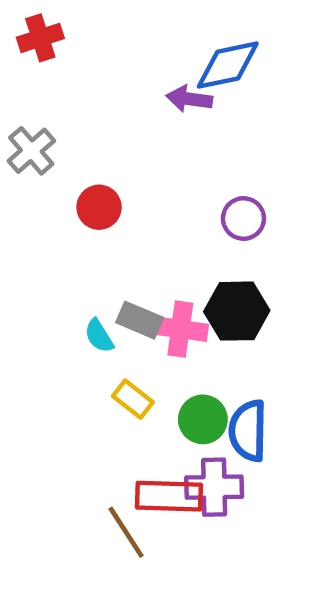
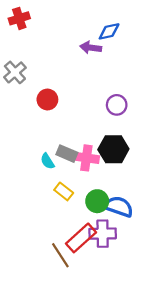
blue diamond: (228, 65) -> (109, 31), size x0.7
blue semicircle: (248, 431) -> (119, 207), turned 108
red rectangle: (169, 496) -> (81, 238), turned -44

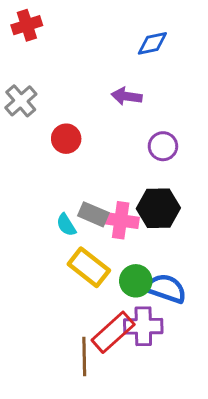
purple arrow: (91, 48) -> (127, 96), moved
yellow rectangle: (64, 191) -> (89, 267), size x1.5
brown line: (60, 255) -> (84, 356), turned 32

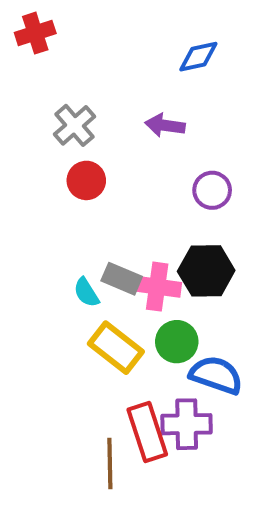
gray cross: (21, 101) -> (75, 125), moved
green circle: (136, 281) -> (177, 342), moved
red rectangle: (113, 332) -> (147, 432), turned -66

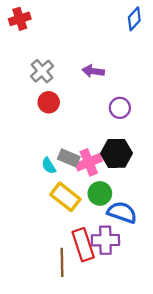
blue diamond: (198, 57) -> (134, 19), moved, turned -35
pink cross: (157, 287) -> (89, 162), turned -30

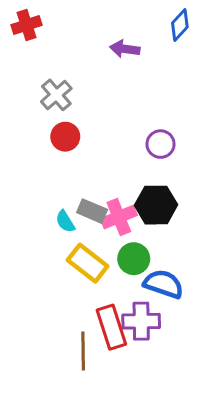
purple arrow: (93, 71) -> (125, 49), moved

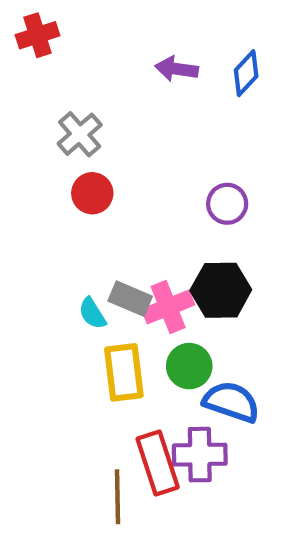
blue diamond: (180, 25) -> (246, 73), moved
yellow rectangle: (88, 263) -> (124, 372), turned 45

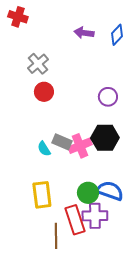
red cross: (37, 35) -> (18, 17), turned 36
green circle: (189, 366) -> (88, 193), moved
yellow rectangle: (124, 372) -> (42, 195), moved

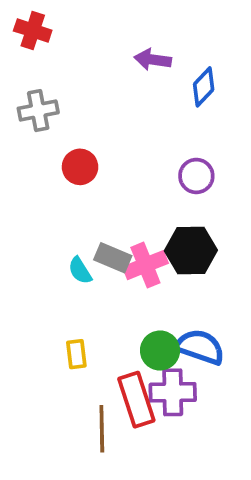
blue diamond: (117, 35) -> (204, 87), moved
gray cross: (38, 64) -> (38, 111), moved, turned 30
yellow rectangle: (42, 195) -> (76, 354), size x0.6

